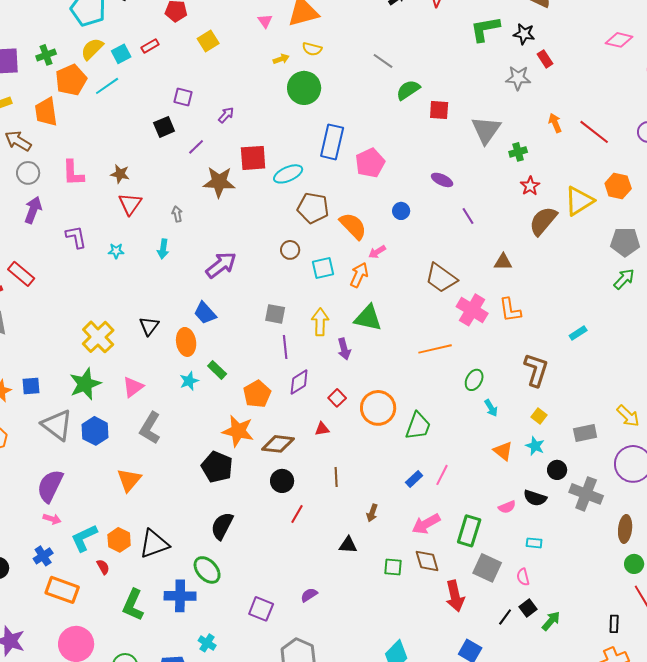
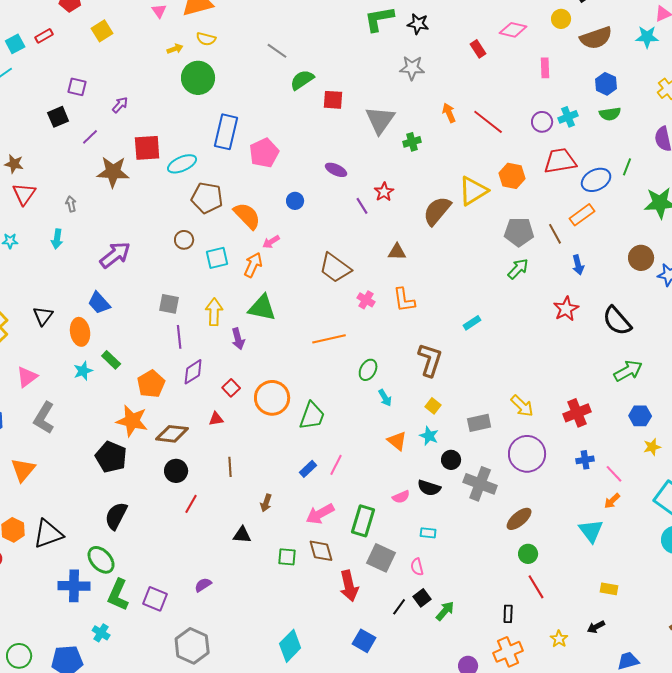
red rectangle: (545, 59) -> (478, 49), moved
red star: (530, 186) -> (384, 192), moved
pink cross: (472, 310) -> (366, 300), size x0.6
brown ellipse: (625, 529) -> (519, 519), turned 44
green L-shape: (133, 605) -> (118, 595), moved

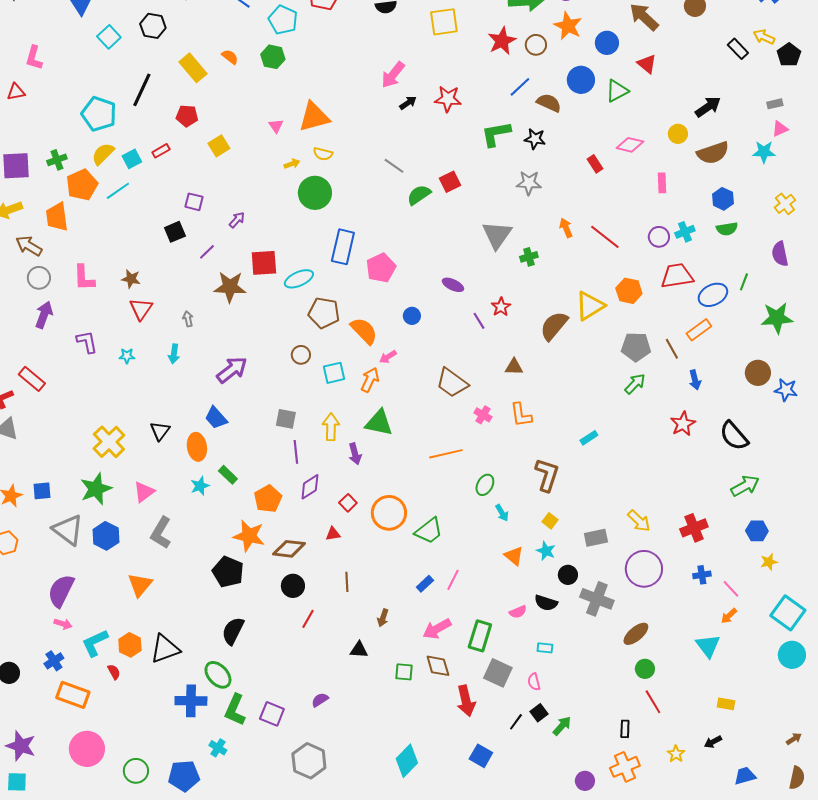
red square: (333, 100) -> (450, 182), moved, turned -30
green trapezoid: (312, 416) -> (429, 531), turned 32

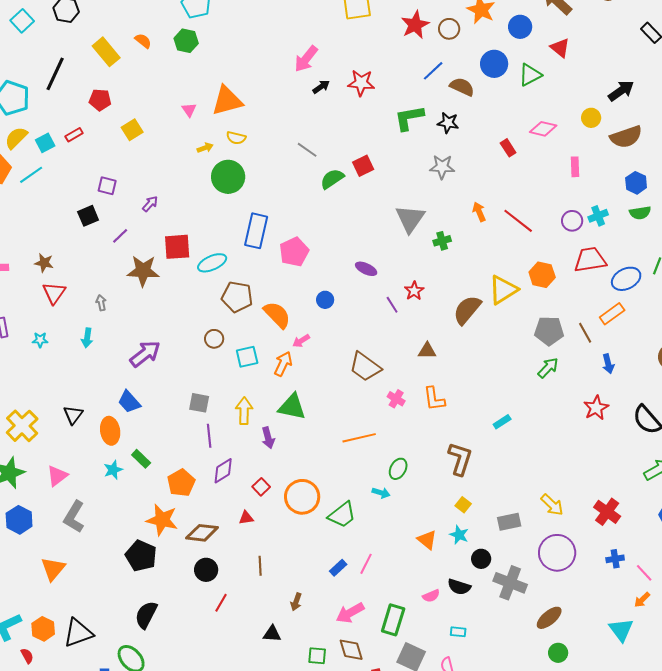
cyan arrow: (502, 513) -> (381, 493), moved, turned -42
red cross: (694, 528) -> (607, 512), turned -32

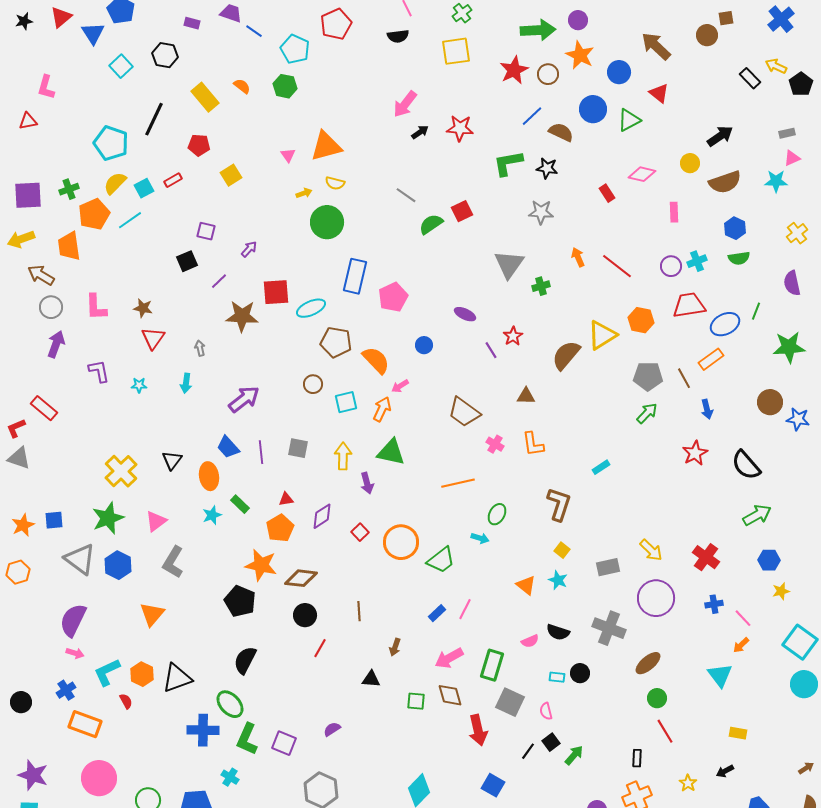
purple line: (209, 436) -> (261, 452), moved
red triangle: (246, 518) -> (286, 499), moved
black circle: (481, 559) -> (580, 673), moved

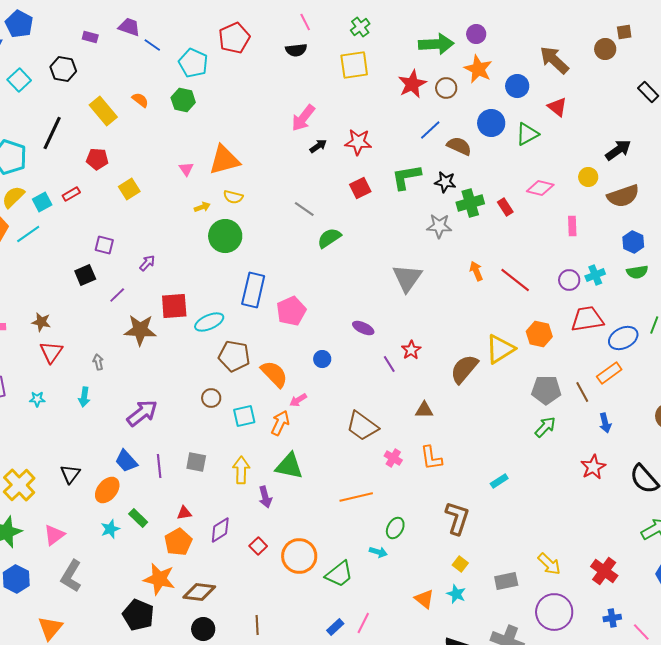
red square: (462, 211) -> (360, 188), moved
green cross: (541, 286) -> (470, 203), moved, size x1.5
orange ellipse: (209, 476) -> (107, 490), turned 48

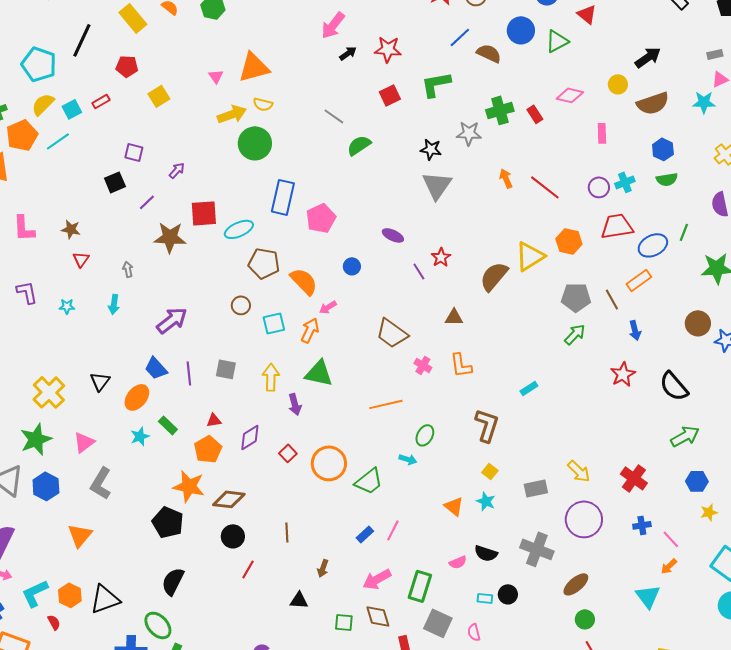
black star: (445, 182) -> (431, 149), moved
yellow arrow: (202, 207) -> (232, 114), size x1.8
red triangle: (51, 352) -> (81, 259), size x0.7

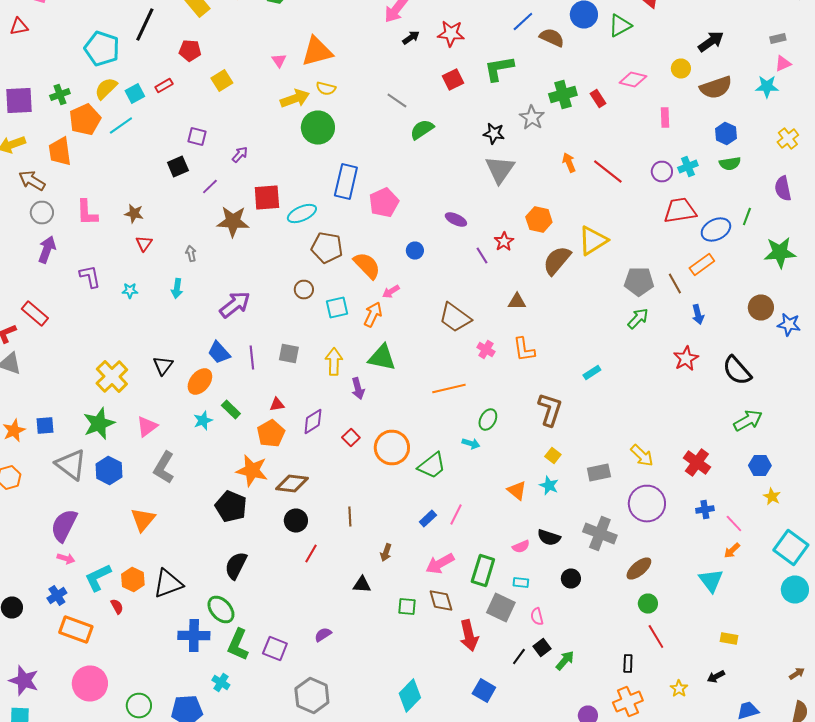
gray star: (469, 133) -> (532, 118), turned 30
orange hexagon: (569, 241) -> (539, 220), moved
yellow star: (709, 512) -> (772, 496), turned -30
cyan rectangle: (485, 598) -> (521, 582), moved

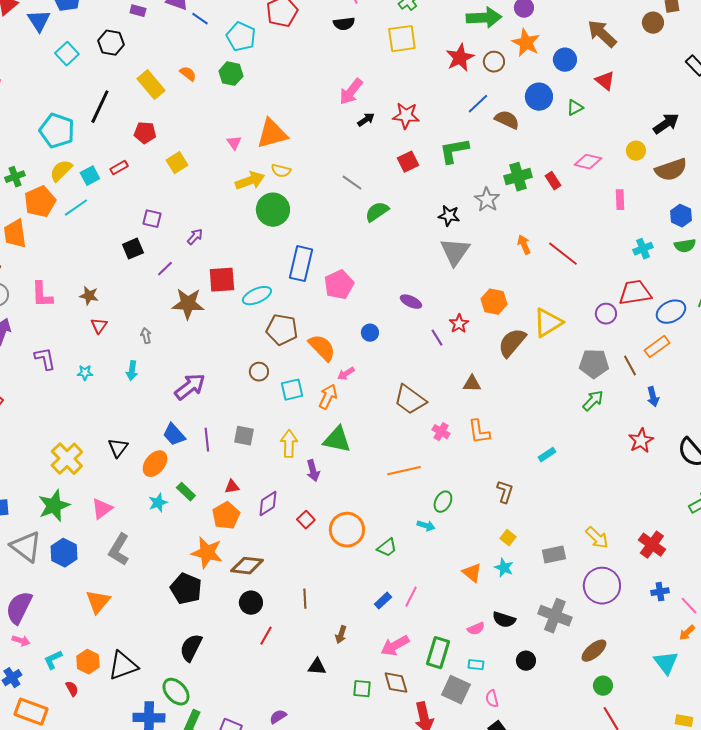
green triangle: (620, 26) -> (575, 108), size x0.7
purple circle: (662, 172) -> (606, 314), moved
brown L-shape: (550, 410) -> (505, 492), size x0.7
green trapezoid: (432, 466) -> (387, 548), size x0.7
cyan L-shape: (98, 578) -> (53, 660), size x0.7

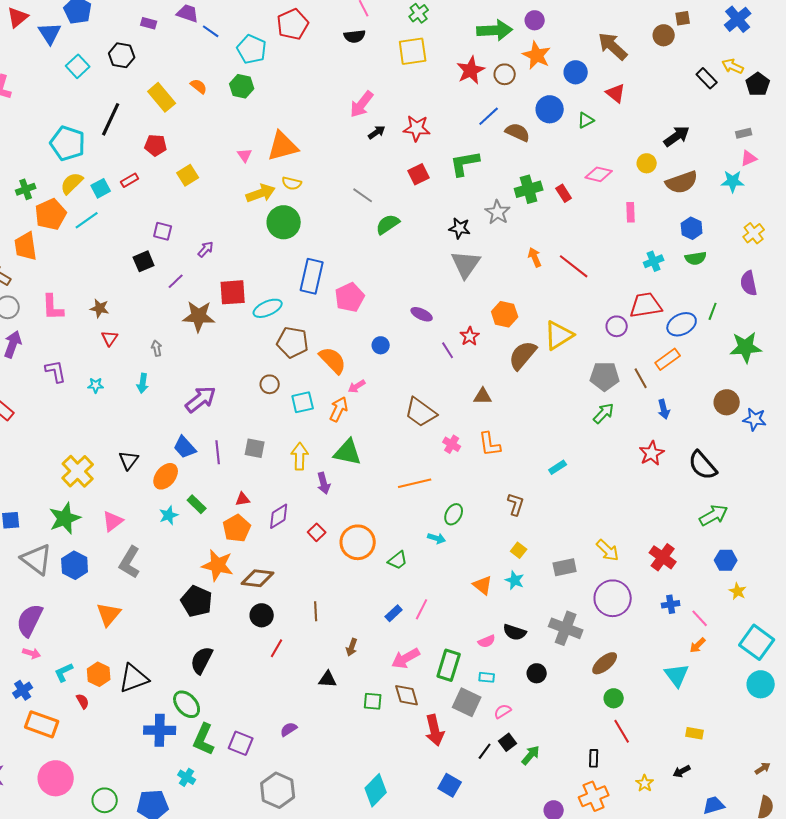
pink semicircle: (492, 699) -> (503, 711), turned 72

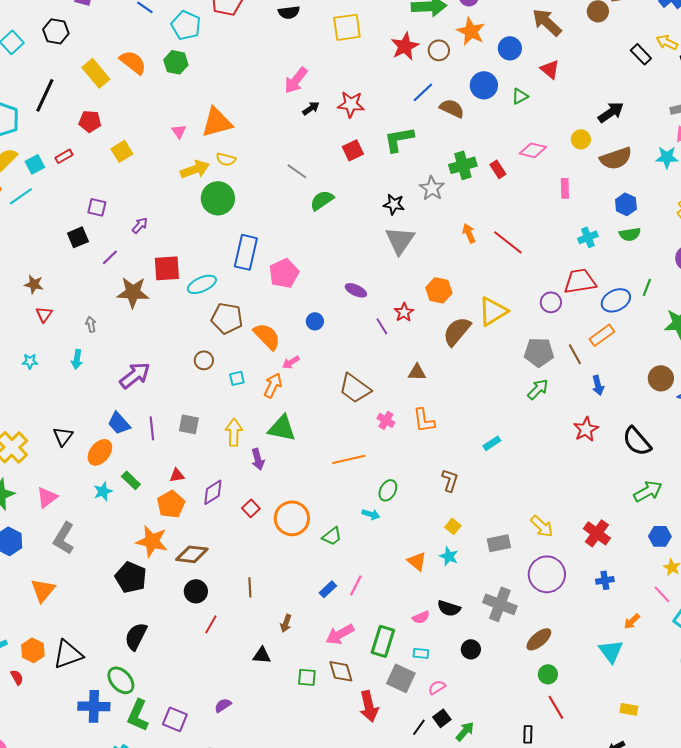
orange semicircle: (199, 86) -> (133, 62), size x1.6
cyan square: (303, 402) -> (237, 378), size x0.7
pink line: (700, 618) -> (662, 594), moved

